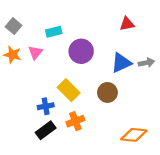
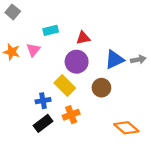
red triangle: (127, 24) -> (83, 38), moved
gray square: (14, 26) -> (13, 12), moved
purple circle: (81, 51) -> (77, 62), moved
orange diamond: (134, 135) -> (126, 128), turned 35

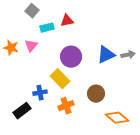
gray square: (13, 12) -> (32, 11), moved
red triangle: (83, 38) -> (67, 21), moved
brown circle: (101, 88) -> (96, 94), moved
black rectangle: (43, 123) -> (22, 111), moved

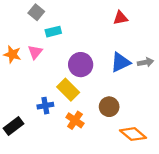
red triangle: (67, 21) -> (120, 18), moved
orange cross: (66, 106) -> (75, 120), turned -35
black rectangle: (22, 111) -> (13, 126), moved

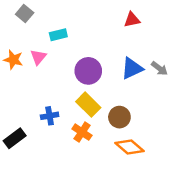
gray square: (36, 12) -> (25, 13), moved
gray arrow: (146, 62) -> (159, 68), turned 49
yellow rectangle: (68, 90) -> (88, 105), moved
orange diamond: (133, 134) -> (129, 147), moved

